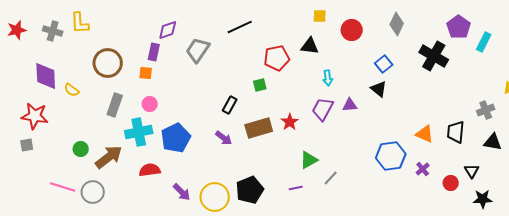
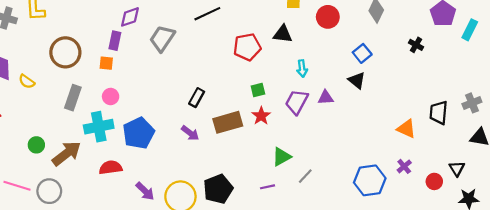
black cross: (434, 56) -> (416, 45), size x0.5
green square: (260, 85) -> (258, 90), moved
black trapezoid: (456, 132) -> (439, 113), moved
blue hexagon: (391, 156) -> (370, 180), moved

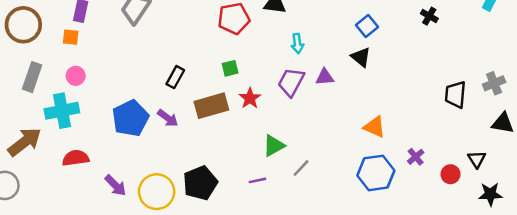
green square: (258, 90) -> (230, 68), moved
orange triangle: (406, 129) -> (375, 127), moved
blue pentagon: (139, 133) -> (130, 118), moved

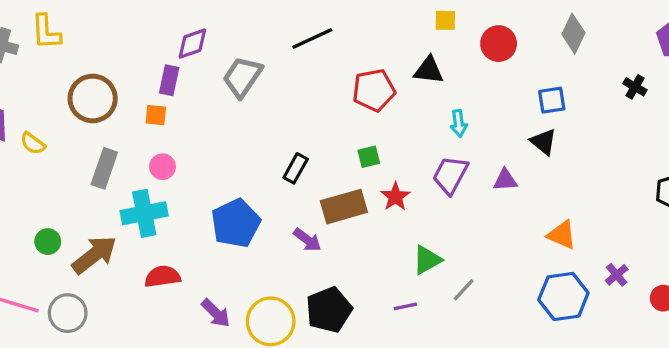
blue square: (367, 26) -> (552, 100), turned 30
purple triangle: (325, 77) -> (505, 180), moved
purple arrow: (168, 118) -> (307, 240), moved

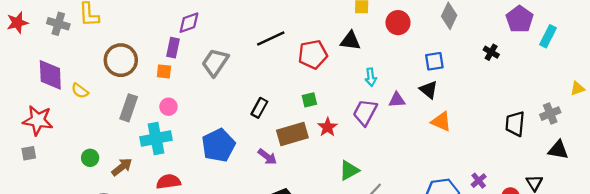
black line: (312, 39) -> (271, 39), moved
gray trapezoid: (242, 77) -> (215, 62), moved
purple triangle: (505, 180) -> (397, 100), moved
orange triangle: (562, 235) -> (441, 121), moved
brown arrow: (94, 255) -> (122, 167), size x0.7

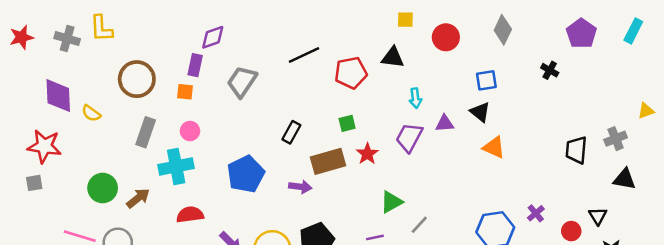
cyan rectangle: (548, 36) -> (633, 31), moved
purple arrow: (267, 157) -> (300, 187), turned -30
green circle: (90, 158) -> (103, 188), size x1.5

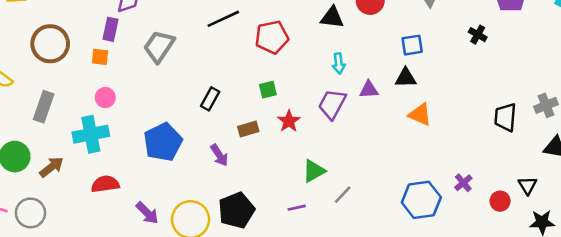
black triangle: (393, 58) -> (332, 18), moved
black triangle: (480, 112) -> (406, 78), turned -40
gray rectangle: (146, 132) -> (44, 107), moved
brown rectangle: (328, 161) -> (248, 129), size x0.6
purple arrow: (300, 187) -> (219, 155), turned 50

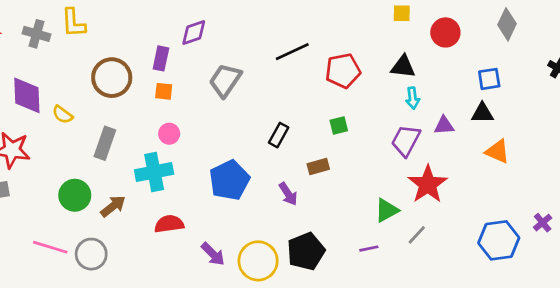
black triangle: (332, 18) -> (403, 67), moved
purple rectangle: (110, 29) -> (161, 58), moved
red star: (289, 121) -> (428, 184), moved, size x1.6

